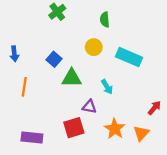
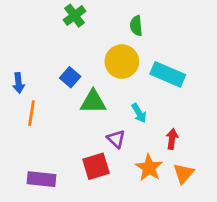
yellow circle: (94, 47) -> (122, 61), size x1.5
blue arrow: (14, 54) -> (19, 83), moved
purple triangle: (89, 107) -> (116, 139), turned 32
red arrow: (154, 108) -> (172, 139), moved, turned -32

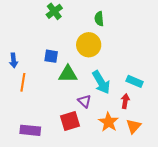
cyan rectangle: (168, 74) -> (135, 81), moved, size x0.7
blue square: (70, 77) -> (51, 56), turned -32
cyan arrow: (139, 113) -> (101, 82), size x1.6

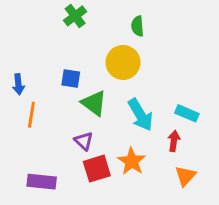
green triangle: (68, 74) -> (94, 103), turned 36
purple triangle: (85, 101) -> (84, 141), moved
orange star: (109, 122) -> (132, 161), moved

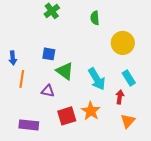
yellow circle: (123, 62) -> (123, 43), moved
cyan rectangle: (187, 113) -> (129, 78), turned 35
purple triangle: (84, 141) -> (48, 91), moved, turned -32

